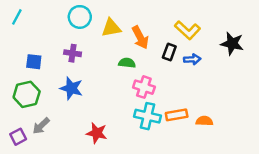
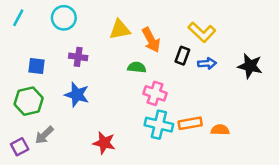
cyan circle: (80, 17) -> (64, 18), moved
black star: (232, 44) -> (250, 66), moved

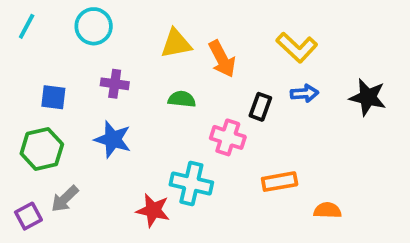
black rectangle: (182, 56) -> (260, 107), moved
green semicircle: (137, 67) -> (182, 99), moved
cyan cross: (159, 125) -> (191, 183), moved
orange semicircle: (220, 130) -> (327, 210), moved

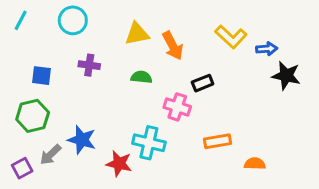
blue arrow: (304, 93) -> (267, 49), moved
black rectangle: (260, 107) -> (203, 83), turned 48
blue star: (113, 139) -> (82, 140), moved

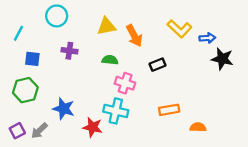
cyan line: (21, 20) -> (18, 33), moved
pink cross: (177, 107) -> (125, 83), moved
gray arrow: (50, 155) -> (39, 131), moved

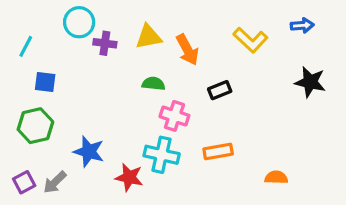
blue arrow: (207, 38) -> (302, 25), moved
purple cross: (69, 51) -> (105, 43), moved
orange rectangle: (169, 110) -> (218, 152), moved

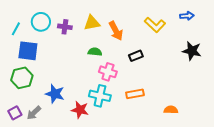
cyan circle: (79, 22) -> (41, 22), moved
blue square: (45, 82) -> (28, 51), size x1.5

